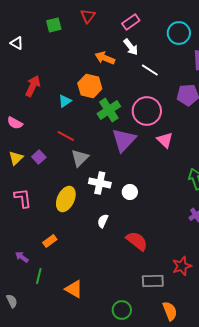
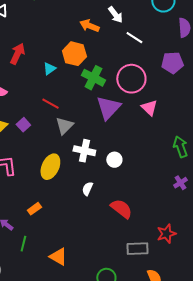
green cross: (109, 110) -> (93, 78), turned -30

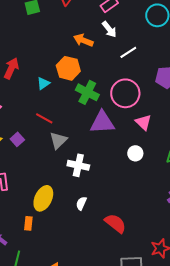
white line: (134, 38) -> (128, 52), turned -66
purple triangle: (108, 108) -> (102, 122), turned 44
white circle: (114, 160) -> (135, 153), moved
yellow ellipse: (50, 167) -> (43, 198), moved
orange rectangle: (34, 209) -> (28, 223), turned -48

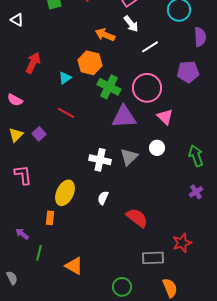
gray triangle: (58, 140) -> (129, 157), moved

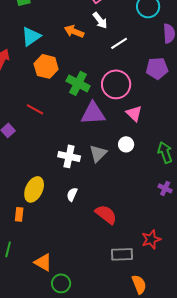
orange hexagon: (90, 63) -> (46, 66), moved
cyan triangle: (65, 78) -> (31, 36), moved, size x1.5
purple cross: (196, 192) -> (165, 188), turned -32
green circle: (122, 287) -> (61, 283), moved

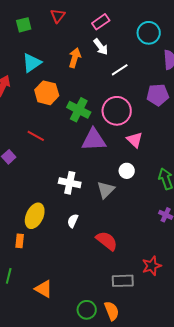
orange arrow: (74, 31) -> (75, 58), turned 84
gray triangle: (98, 153) -> (106, 190), moved
green circle: (61, 283) -> (87, 310), moved
orange semicircle: (139, 284) -> (112, 311), moved

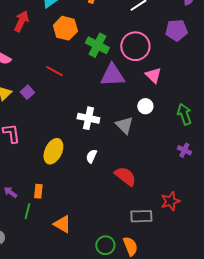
gray triangle: (106, 190) -> (124, 125), turned -30
orange rectangle: (20, 241) -> (38, 191), moved

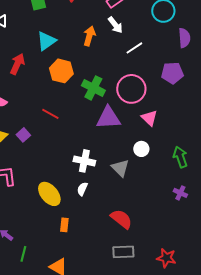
yellow ellipse: (53, 151) -> (49, 194), turned -65
white semicircle: (91, 156) -> (82, 189), moved
orange rectangle: (38, 191) -> (64, 225), moved
red star: (170, 201) -> (166, 258), moved, turned 30
gray rectangle: (141, 216) -> (123, 252), moved

